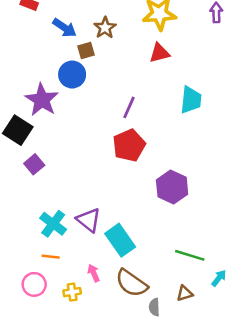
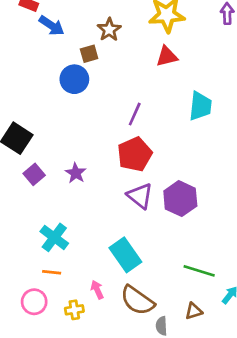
blue arrow: (65, 28) -> (52, 26), moved
purple star: (42, 100) -> (76, 173), moved, size x0.6
purple triangle: (89, 220) -> (140, 196), moved

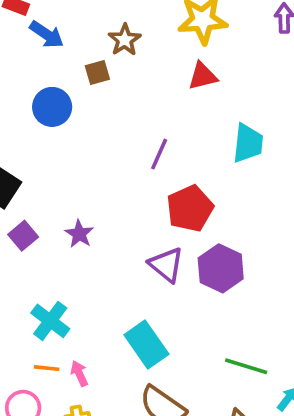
blue circle: (74, 79) -> (52, 107), moved
red pentagon: (135, 154) -> (190, 208), moved
pink arrow: (97, 290) -> (79, 373), moved

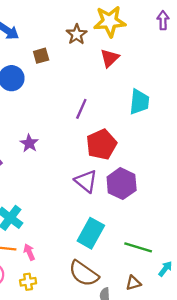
brown star: (125, 40) -> (77, 34), moved
red triangle: (203, 76) -> (110, 58), turned -30
purple star: (79, 234) -> (29, 143), moved
cyan rectangle: (146, 344) -> (91, 233), moved, turned 64

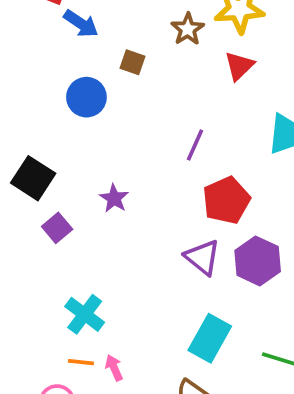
brown square: (41, 56) -> (132, 62), turned 35

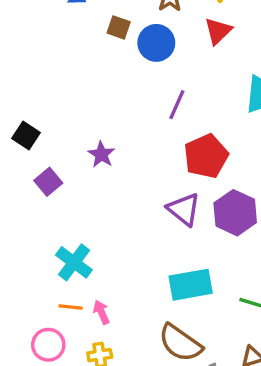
blue circle: (86, 97) -> (156, 43), moved
black square: (33, 178) -> (26, 136), size x0.7
cyan rectangle: (210, 338) -> (191, 285), turned 51

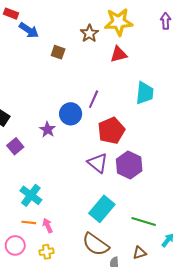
red triangle: (218, 31) -> (119, 54), turned 30
blue circle: (156, 43) -> (71, 114), moved
cyan rectangle: (191, 285) -> (102, 209), turned -40

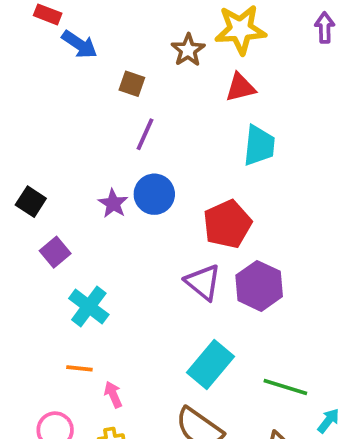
cyan trapezoid: (145, 93) -> (259, 145), moved
purple line: (94, 99) -> (145, 134), moved
purple star: (48, 130) -> (113, 204), moved
cyan cross: (31, 195) -> (89, 306), moved
orange line: (29, 222) -> (79, 368), moved

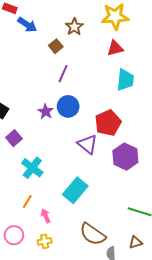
brown star: (188, 50) -> (74, 27), moved
brown square: (132, 84) -> (56, 46), turned 32
purple triangle: (203, 282) -> (88, 144), moved
cyan rectangle: (210, 365) -> (75, 190), moved
orange line: (79, 368) -> (27, 201), turned -64

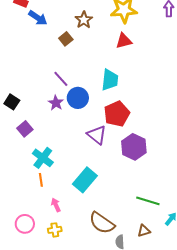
purple line: (63, 74) -> (61, 79), moved, turned -66
cyan trapezoid: (125, 80) -> (110, 80), moved
orange line: (27, 201) -> (41, 180), moved, turned -40

